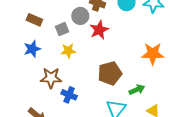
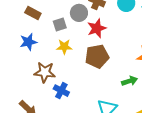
brown pentagon: (110, 73) -> (97, 56), moved
green arrow: (137, 90) -> (130, 81), moved

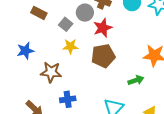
gray square: (60, 25) -> (66, 24), turned -32
blue star: (28, 42) -> (25, 51), moved
blue cross: (61, 91) -> (68, 99), moved, turned -35

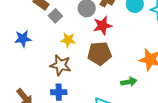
gray square: (66, 24) -> (55, 16), moved
brown star: (51, 72) -> (61, 65), moved

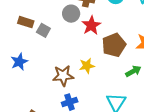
yellow star: (68, 40) -> (87, 66), moved
brown pentagon: (100, 53) -> (114, 45), moved

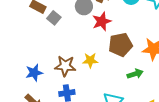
blue star: (19, 62) -> (34, 73), moved

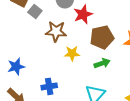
brown star: (65, 66) -> (56, 31), moved
green arrow: (135, 74) -> (102, 63), moved

